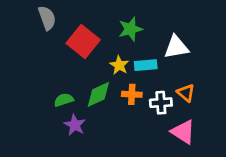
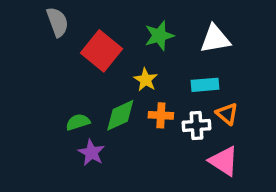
white triangle: (176, 47) -> (215, 39), moved
cyan rectangle: (146, 65) -> (205, 85), moved

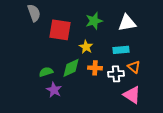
red square: (102, 51) -> (60, 30), turned -30

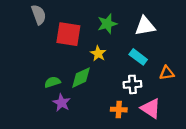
cyan rectangle: (121, 50) -> (138, 57), turned 42
orange triangle: (134, 67) -> (167, 73), moved, turned -48
orange cross: (95, 68) -> (119, 110), moved

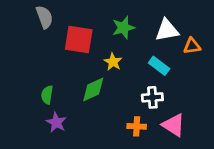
orange triangle: (167, 73) -> (192, 46), moved
green semicircle: (52, 82) -> (47, 95), moved, turned -63
purple star: (62, 103) -> (56, 122), moved

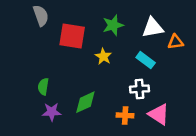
green diamond: (93, 90) -> (85, 102), moved
purple star: (56, 122) -> (52, 112), turned -30

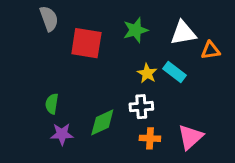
yellow star: (103, 56) -> (147, 73), moved
white cross: (140, 89) -> (141, 107), moved
pink triangle: (159, 114) -> (190, 137), turned 45

